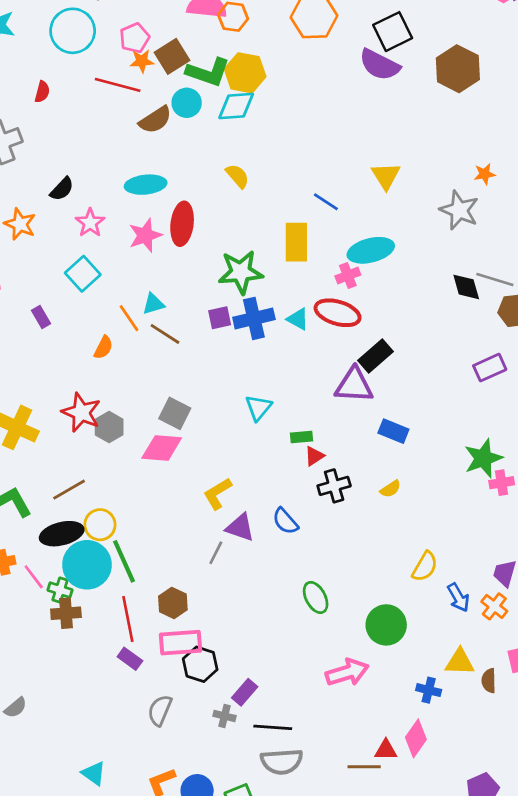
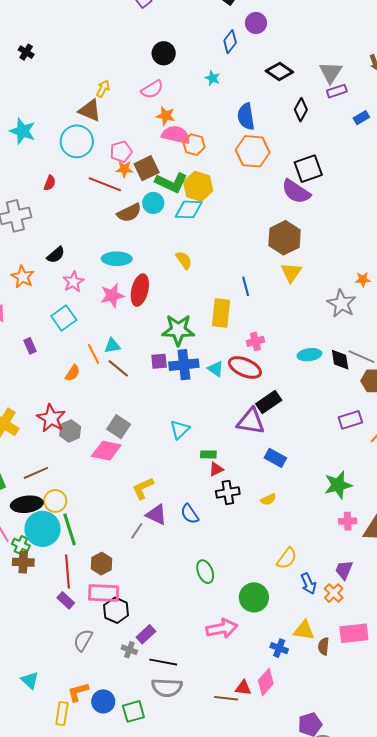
brown hexagon: (458, 69) -> (285, 238), moved
blue line: (326, 202) -> (246, 286), turned 36
cyan ellipse: (371, 250) -> (309, 355), moved, size x0.7
pink cross: (502, 483) -> (348, 521), moved

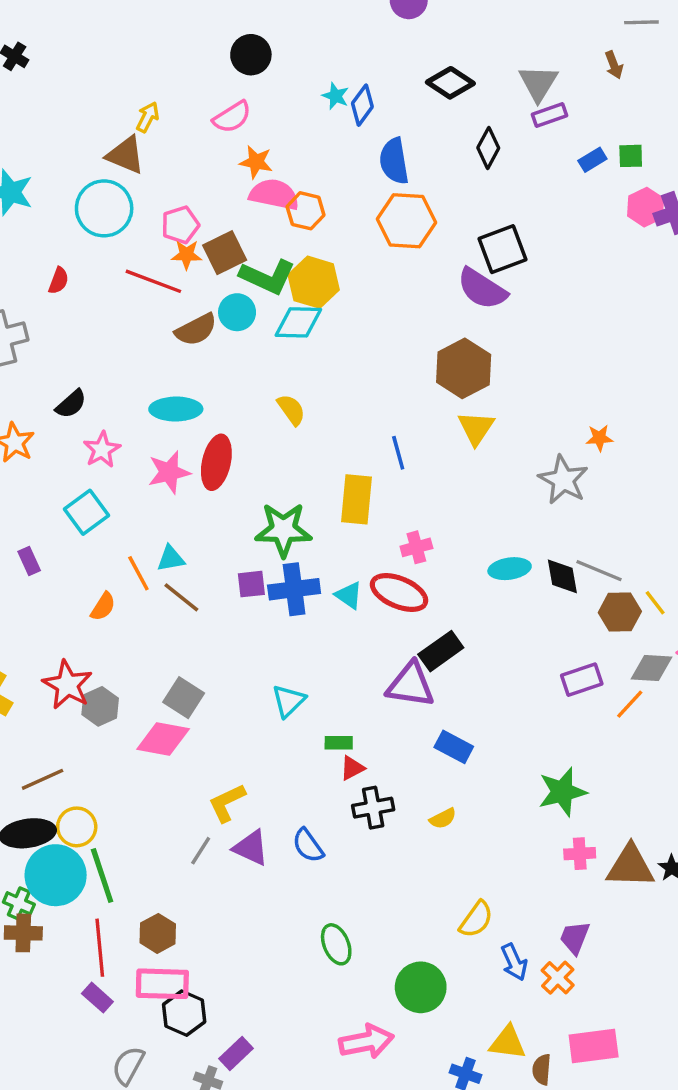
blue diamond: (230, 42) -> (362, 105), moved
gray line: (137, 531) -> (201, 851), moved

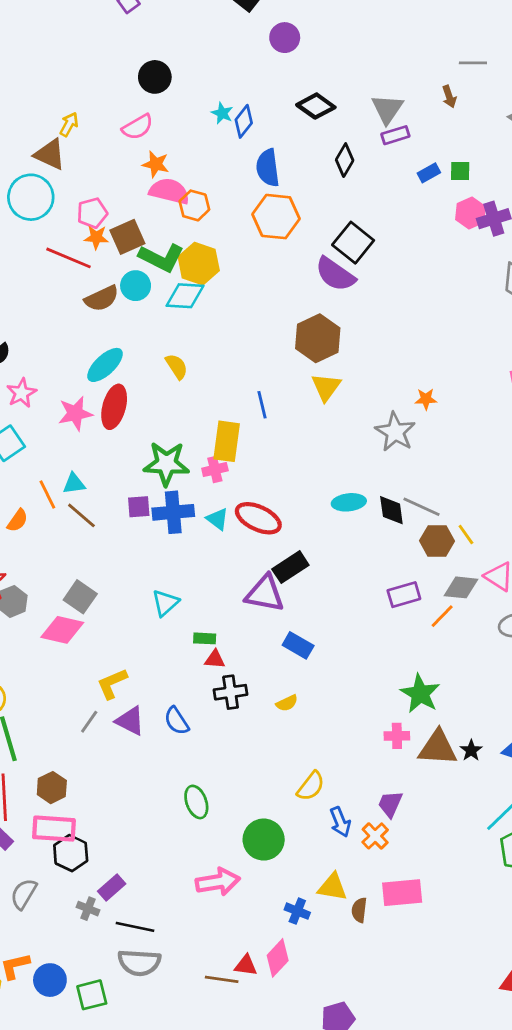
black square: (502, 249) -> (353, 243), turned -33
cyan ellipse: (176, 409) -> (105, 365), moved, turned -45
pink cross: (416, 547) -> (215, 469), moved
red triangle: (352, 768) -> (215, 659), turned 30
green star: (562, 792) -> (420, 694), moved, turned -30

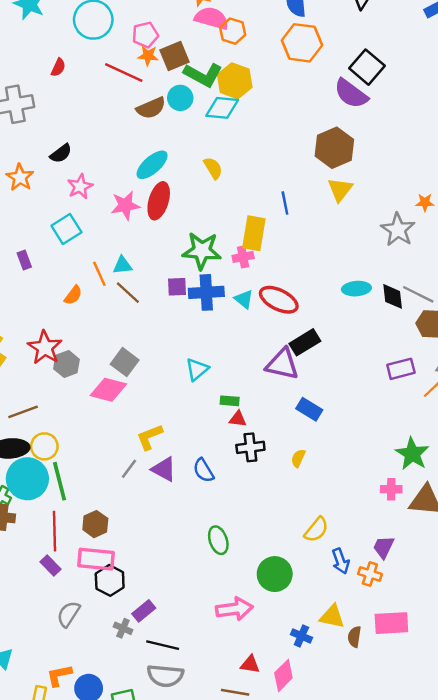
yellow semicircle: (287, 703) -> (298, 458), turned 138
orange cross: (375, 836) -> (370, 574), turned -30
red triangle: (246, 965) -> (250, 664), moved

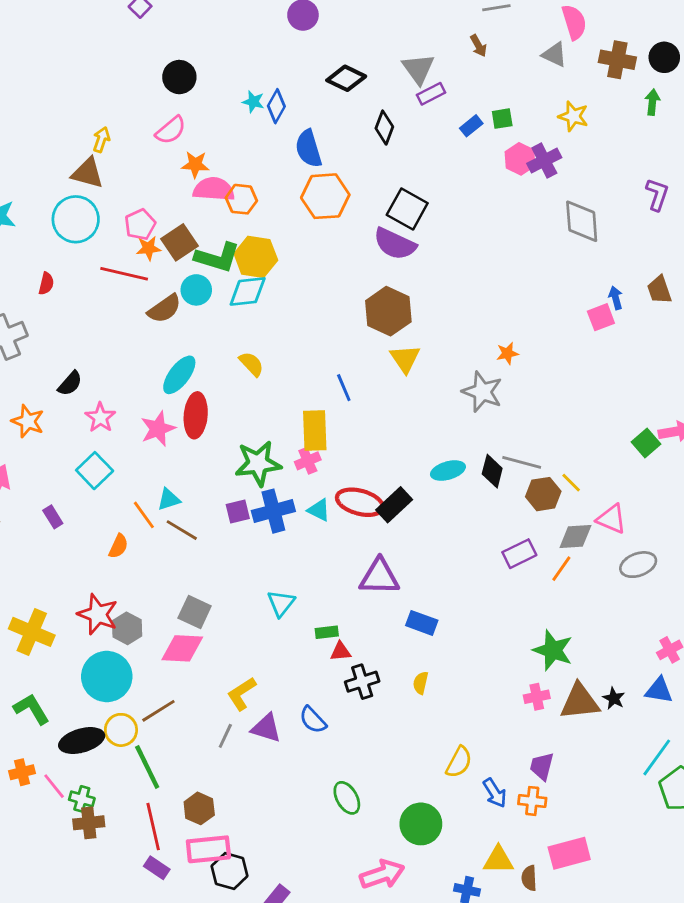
black diamond: (393, 296) -> (492, 471), turned 32
black rectangle: (305, 342) -> (394, 505), moved
brown line: (23, 412) -> (158, 711), moved
cyan circle: (27, 479) -> (107, 677), moved

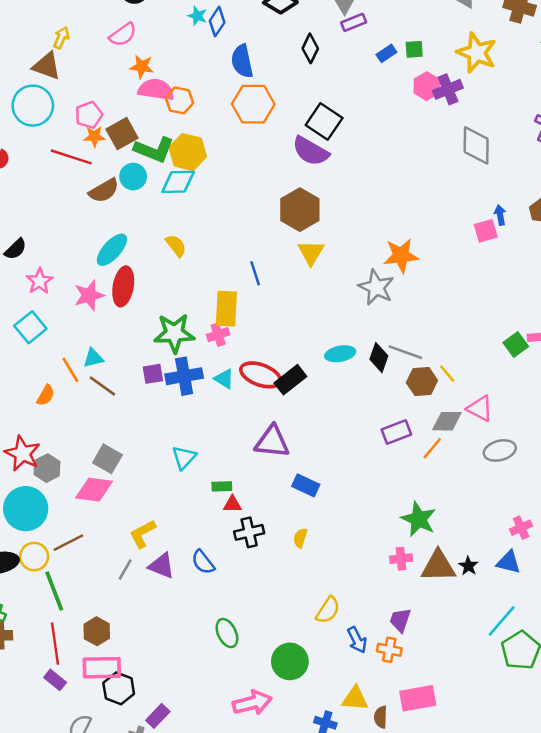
yellow star: (573, 116) -> (477, 53), size x1.5
orange star: (507, 353) -> (401, 256), size x1.8

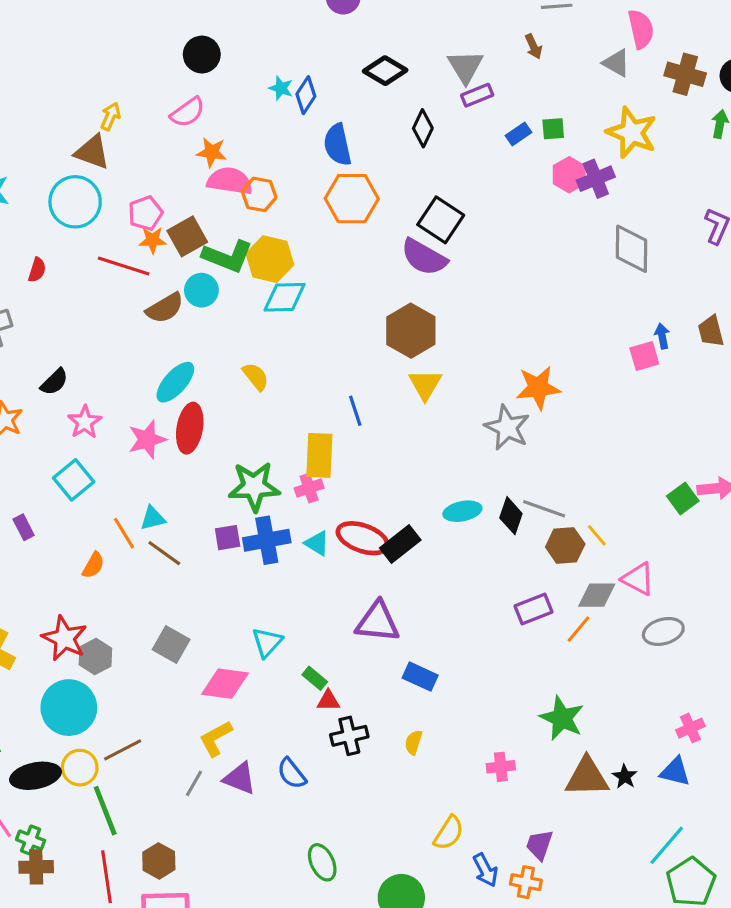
cyan diamond: (178, 182) -> (285, 297), moved
green rectangle: (222, 486) -> (315, 678), turned 42
pink diamond: (94, 490) -> (225, 684), moved
pink cross: (401, 559) -> (501, 767), moved

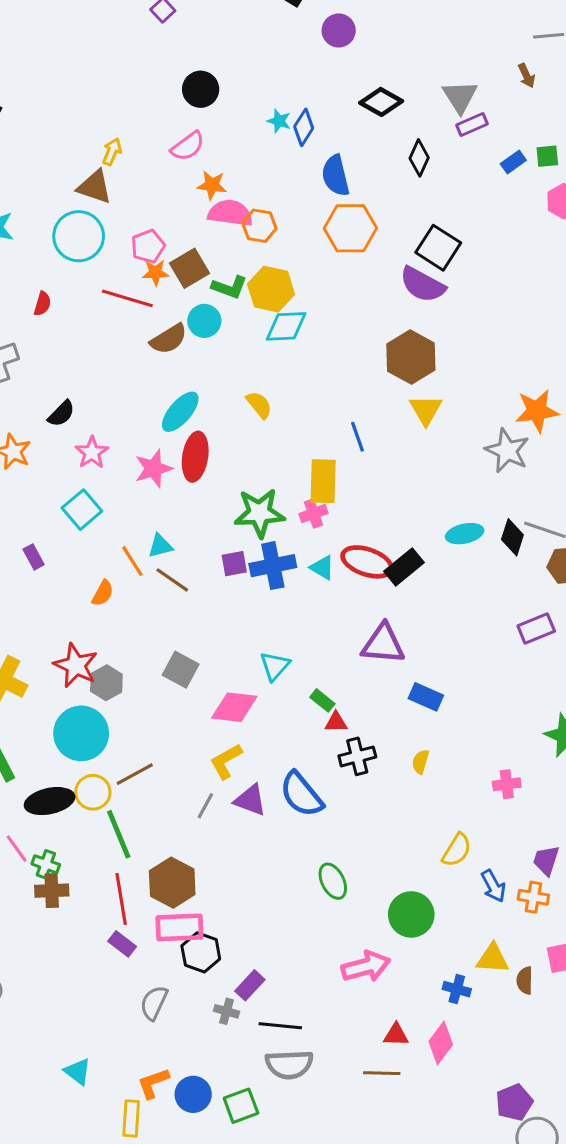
green L-shape: (228, 256) -> (229, 287), size x0.7
blue semicircle: (292, 774) -> (301, 794), size x1.5
brown hexagon: (159, 861) -> (172, 883), size x1.4

